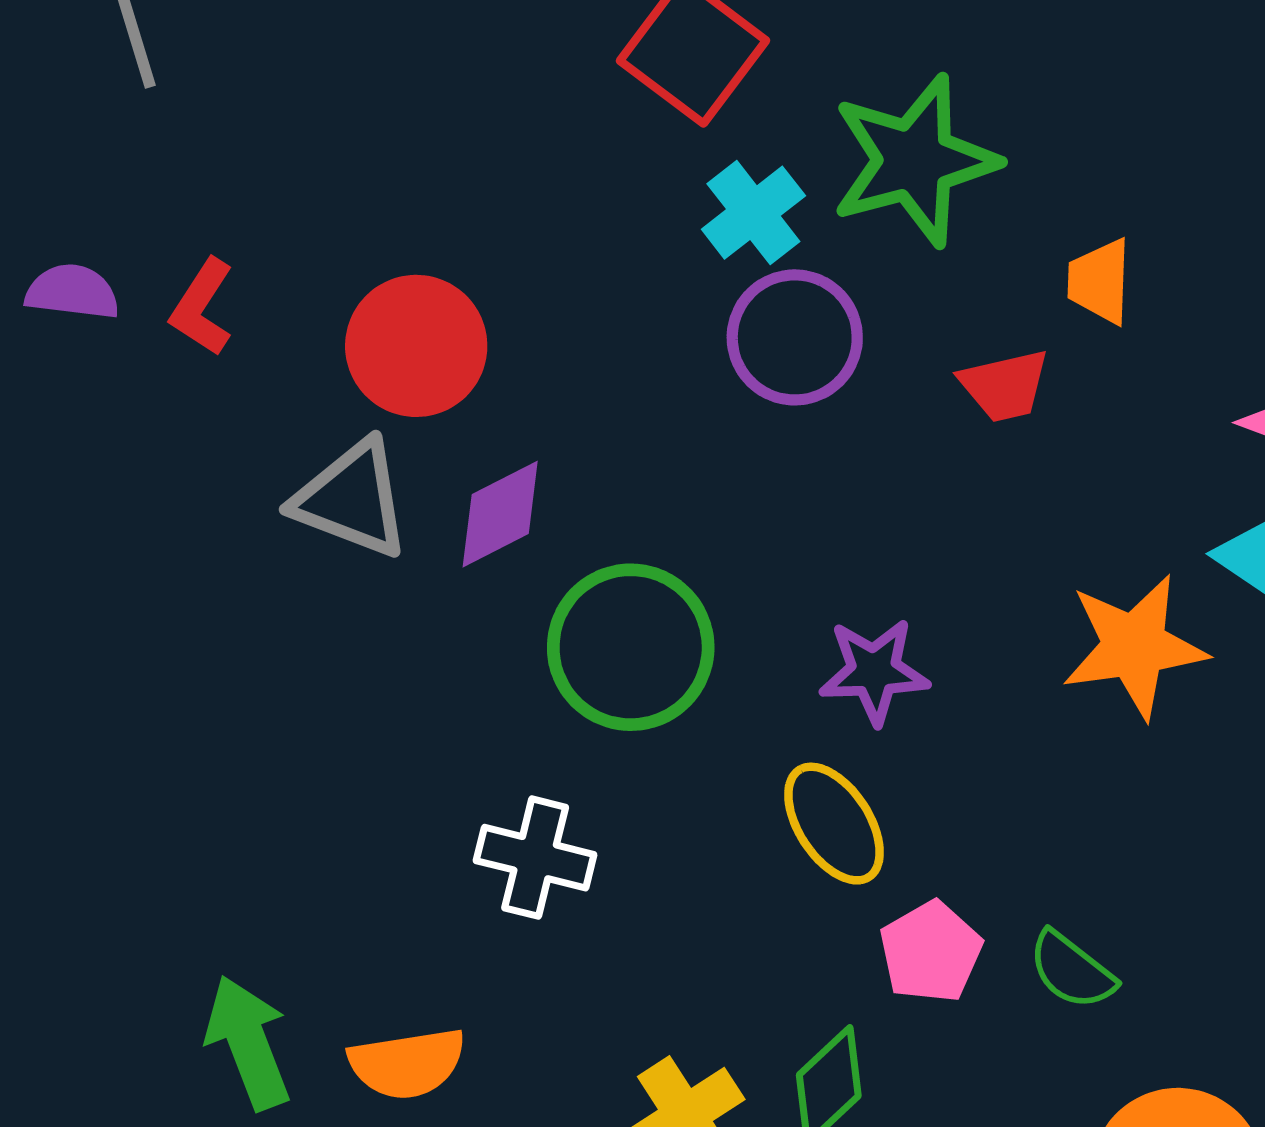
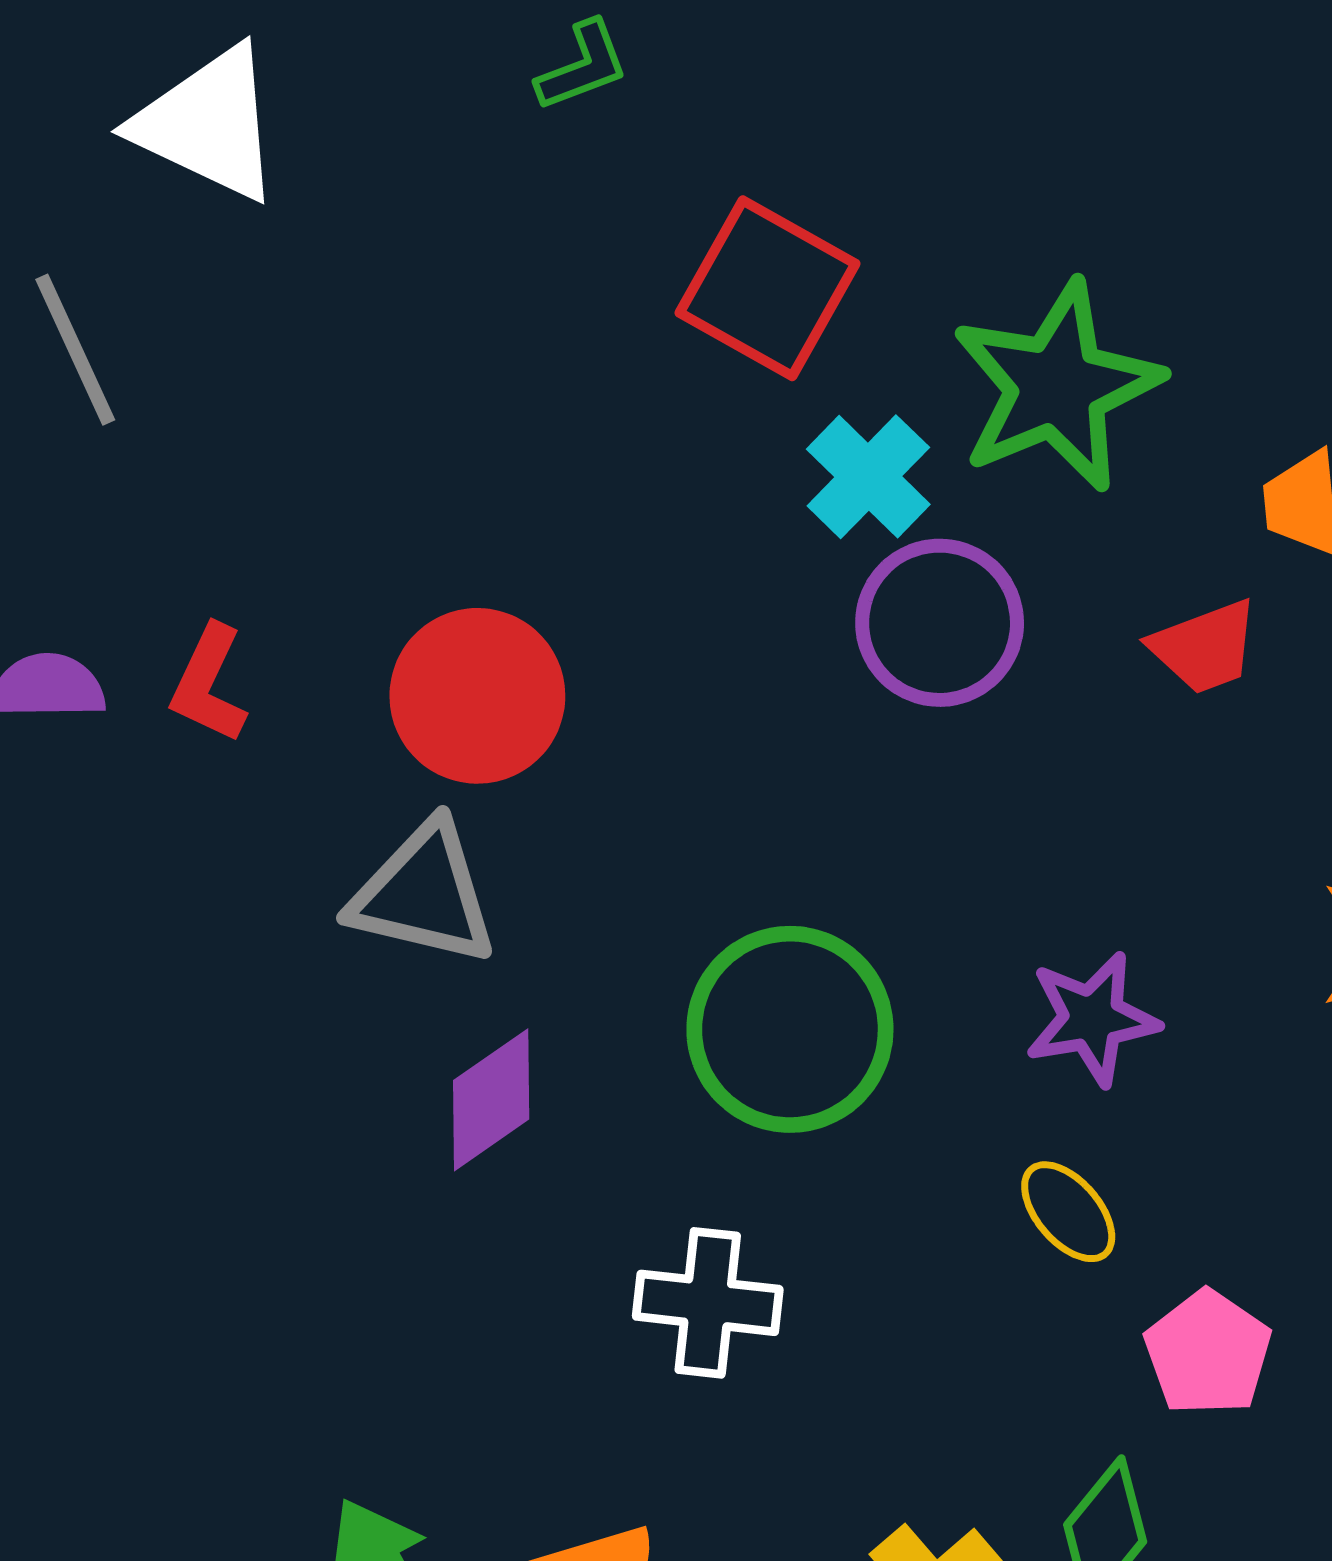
purple diamond: (500, 514) -> (491, 1100), moved
yellow ellipse: (834, 824) -> (1068, 1212), size x0.7

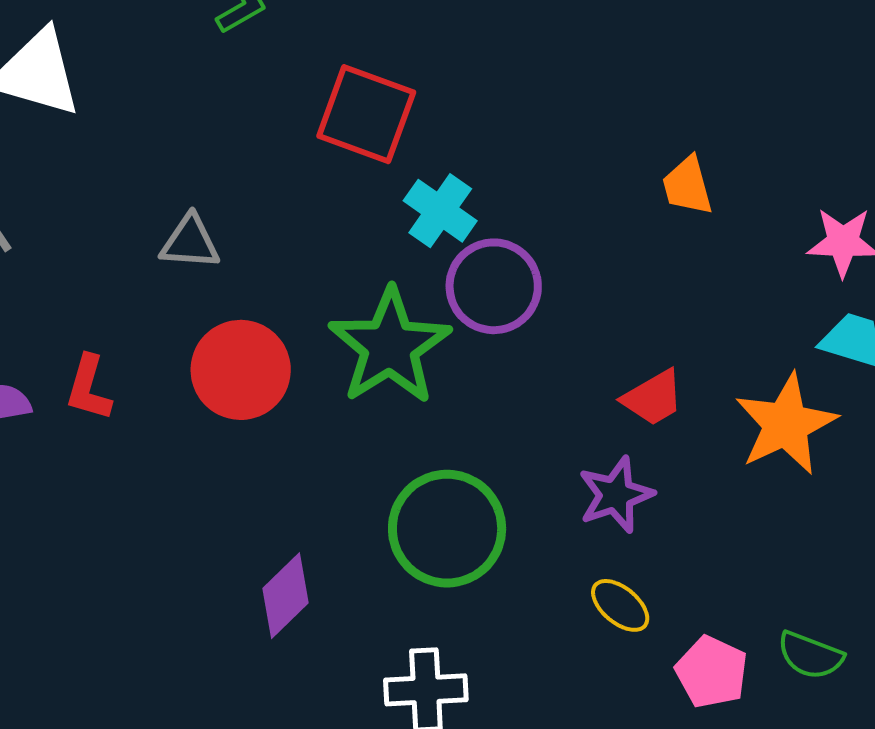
green star: (1057, 386) -> (390, 346), moved
red trapezoid: (1205, 647) -> (653, 398), moved
gray triangle: (424, 894) -> (190, 242), moved, size x0.7

